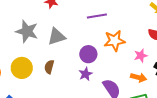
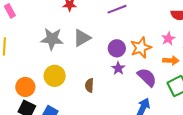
orange star: (115, 41) -> (141, 48), moved
brown semicircle: (49, 67) -> (89, 85), moved

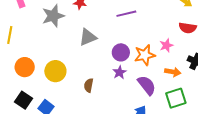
gray star: (52, 39) -> (53, 16), moved, turned -30
pink star: (168, 39) -> (166, 45), moved
orange circle: (25, 87) -> (25, 67), moved

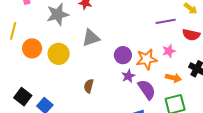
purple line: (126, 14) -> (166, 21), moved
orange circle: (25, 67) -> (32, 48), moved
yellow circle: (55, 71) -> (59, 54), moved
purple star: (119, 72) -> (128, 76), moved

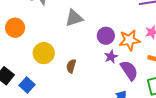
yellow circle: (59, 54) -> (44, 53), moved

